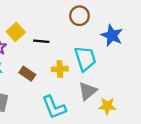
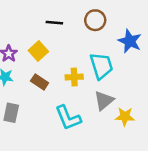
yellow square: (16, 32) -> (38, 51), moved
black line: (41, 41) -> (54, 23), moved

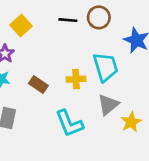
black line: (54, 23) -> (68, 20), moved
yellow square: (38, 51) -> (21, 25), moved
yellow star: (125, 117) -> (131, 122), turned -30

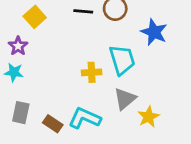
brown rectangle: (38, 84) -> (53, 124), moved
cyan L-shape: (69, 123) -> (85, 118), turned 136

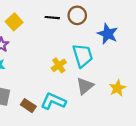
yellow cross: (92, 72) -> (59, 65), turned -32
yellow star: (148, 117) -> (117, 88), moved

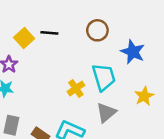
black line: (52, 18) -> (49, 33), moved
yellow star: (117, 88) -> (144, 96), moved

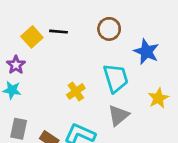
yellow cross: (76, 88) -> (76, 91), moved

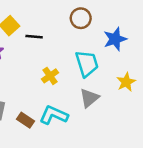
black line: (59, 32) -> (34, 37), moved
blue star: (146, 52) -> (115, 39), turned 30

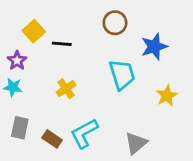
yellow cross: (50, 76) -> (66, 89), moved
gray triangle: (89, 98) -> (136, 143), moved
cyan L-shape: (54, 115) -> (84, 133), turned -52

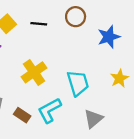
black line: (62, 44) -> (39, 24), moved
cyan trapezoid: (122, 75) -> (78, 83), moved
yellow cross: (66, 89) -> (34, 72), size x1.5

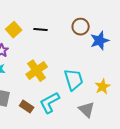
brown circle: (76, 17) -> (81, 27), moved
yellow star: (119, 78) -> (103, 87), moved
gray triangle: (93, 119) -> (87, 110), turned -36

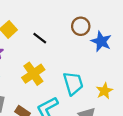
black line: (41, 30) -> (40, 38), moved, turned 32
blue star: (100, 41) -> (101, 41), turned -30

